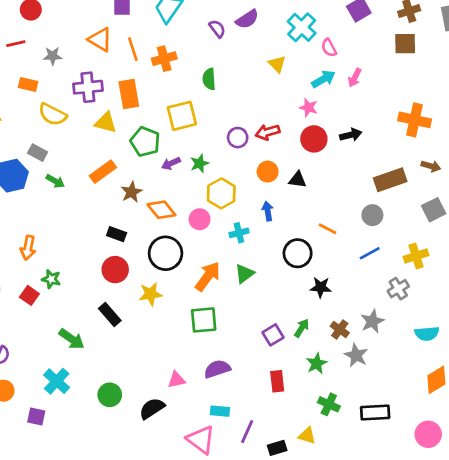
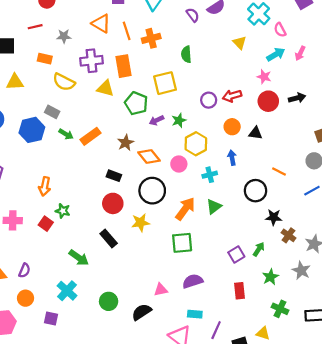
orange rectangle: (103, 172) -> (90, 136), moved
brown cross: (340, 329) -> (289, 235), moved

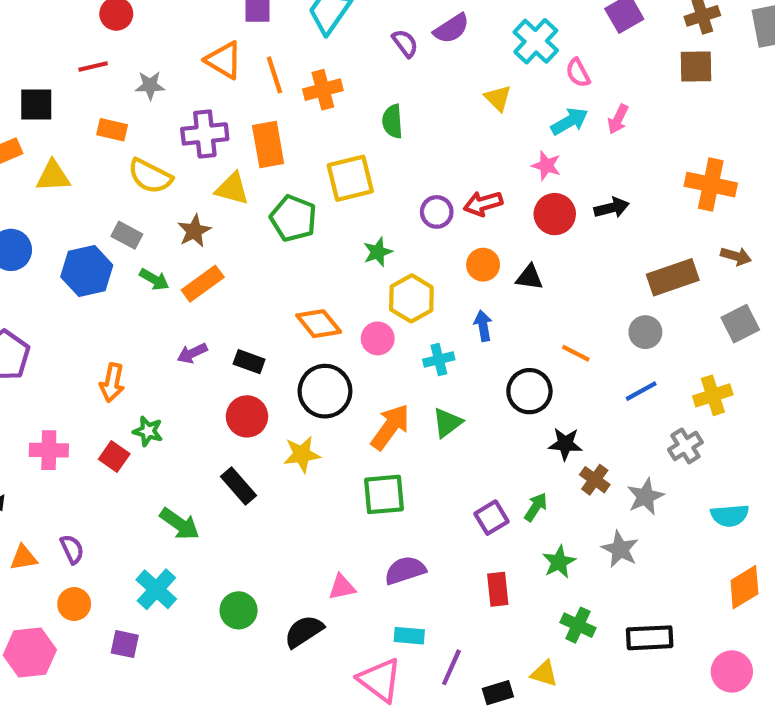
purple arrow: (156, 120) -> (192, 353), moved
brown star: (126, 143) -> (194, 231), moved
purple semicircle: (24, 270) -> (72, 549), turned -48

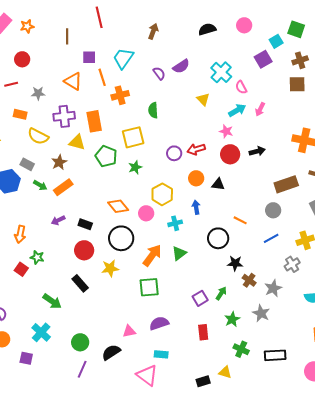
orange line: (274, 75) -> (102, 77), moved
green star: (378, 252) -> (135, 167), moved
purple line: (451, 667) -> (82, 369), moved

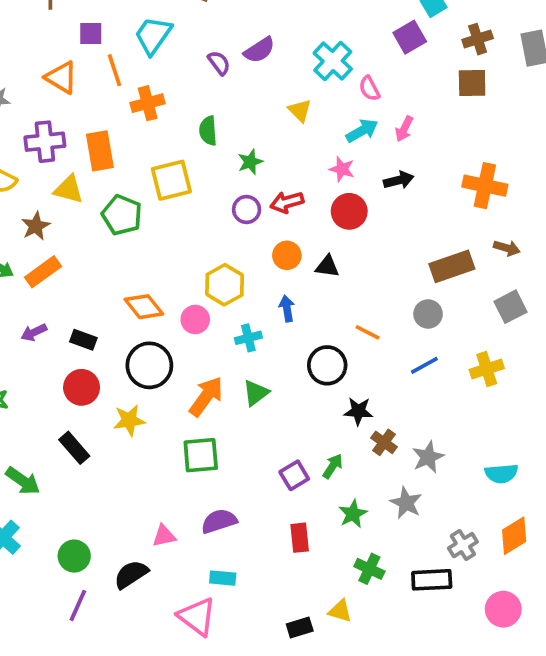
black arrow: (257, 151) -> (399, 180), moved
green star: (135, 167) -> (250, 162), moved
gray cross: (292, 264) -> (463, 545), moved

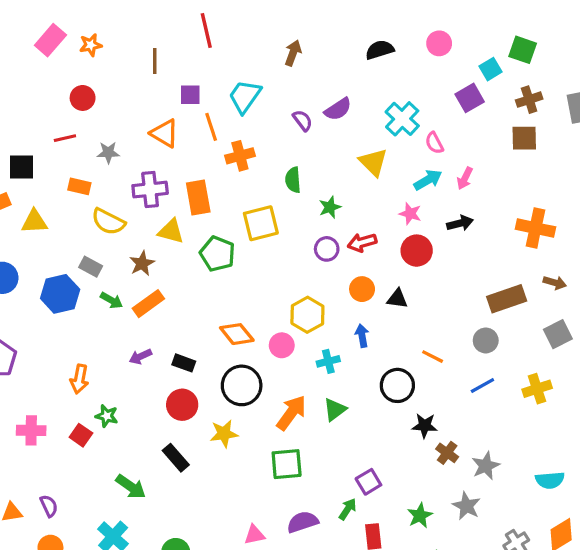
yellow triangle: (300, 111) -> (373, 162), size x1.4
green arrow: (333, 466) -> (348, 509), moved

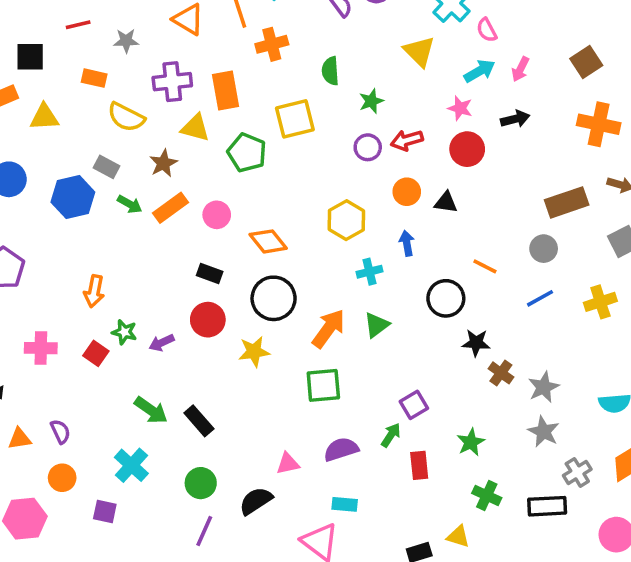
brown square: (524, 138) -> (586, 62), moved, turned -32
pink circle: (282, 345) -> (217, 215), moved
purple arrow: (140, 357) -> (162, 343), moved
black rectangle: (176, 458) -> (199, 421), moved
gray star: (466, 506) -> (544, 432), moved

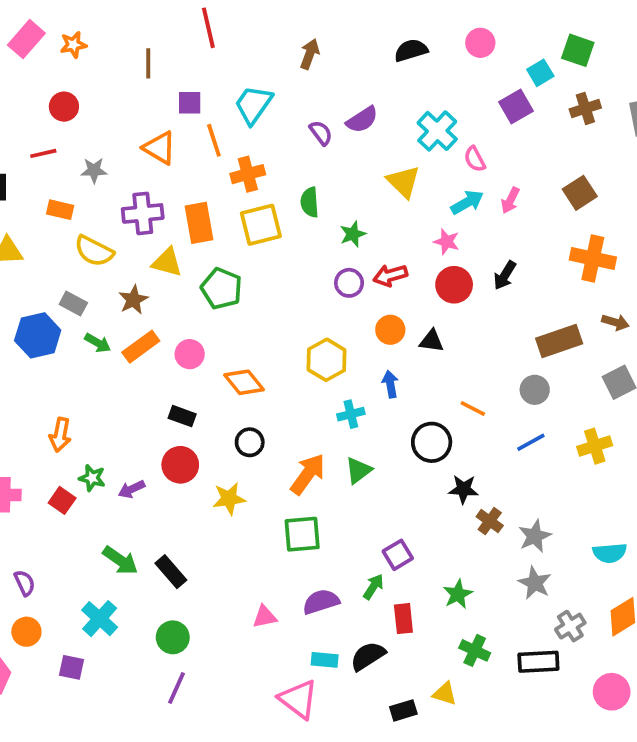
yellow square: (295, 119) -> (261, 225), moved
black arrow: (515, 119) -> (505, 275), moved, turned 136
black circle: (274, 298) -> (250, 442), size x0.6
black semicircle: (256, 501) -> (368, 656), moved

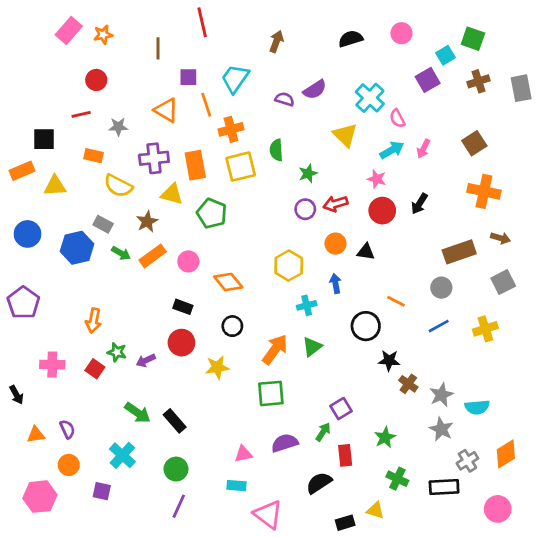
purple semicircle: (321, 133) -> (285, 99), turned -36
cyan semicircle: (610, 553) -> (477, 407), moved
cyan rectangle: (325, 660) -> (236, 486), moved

